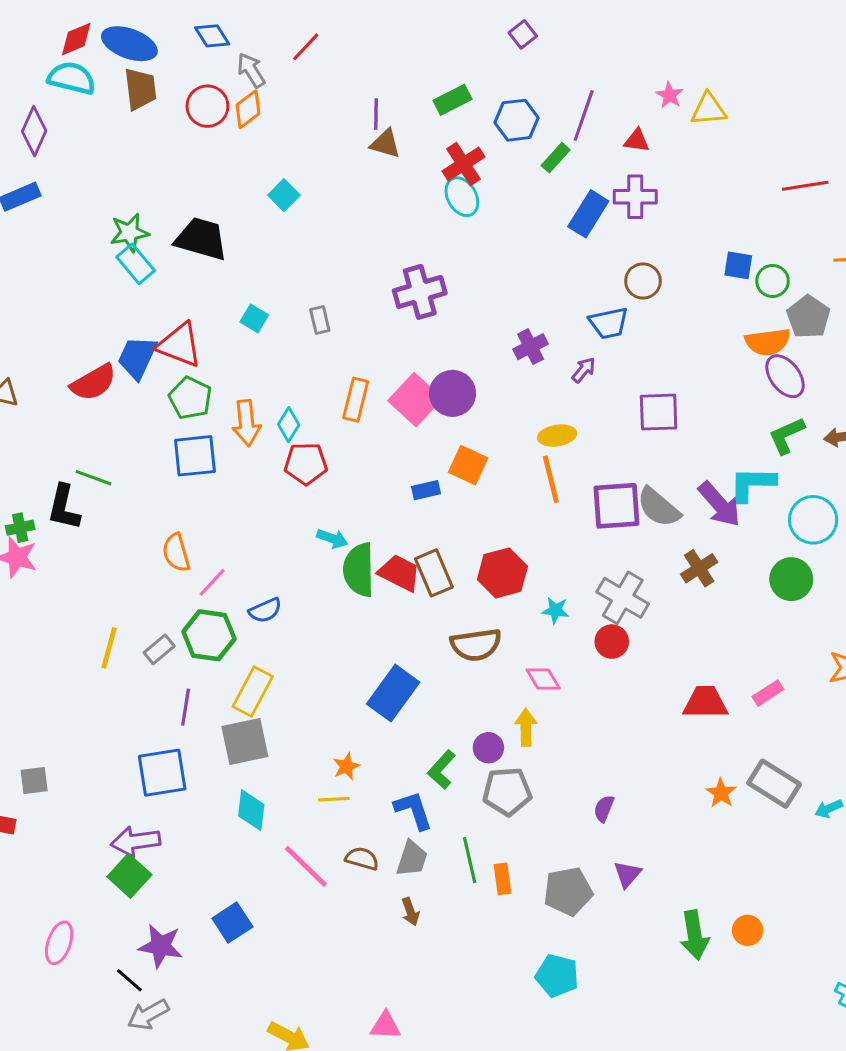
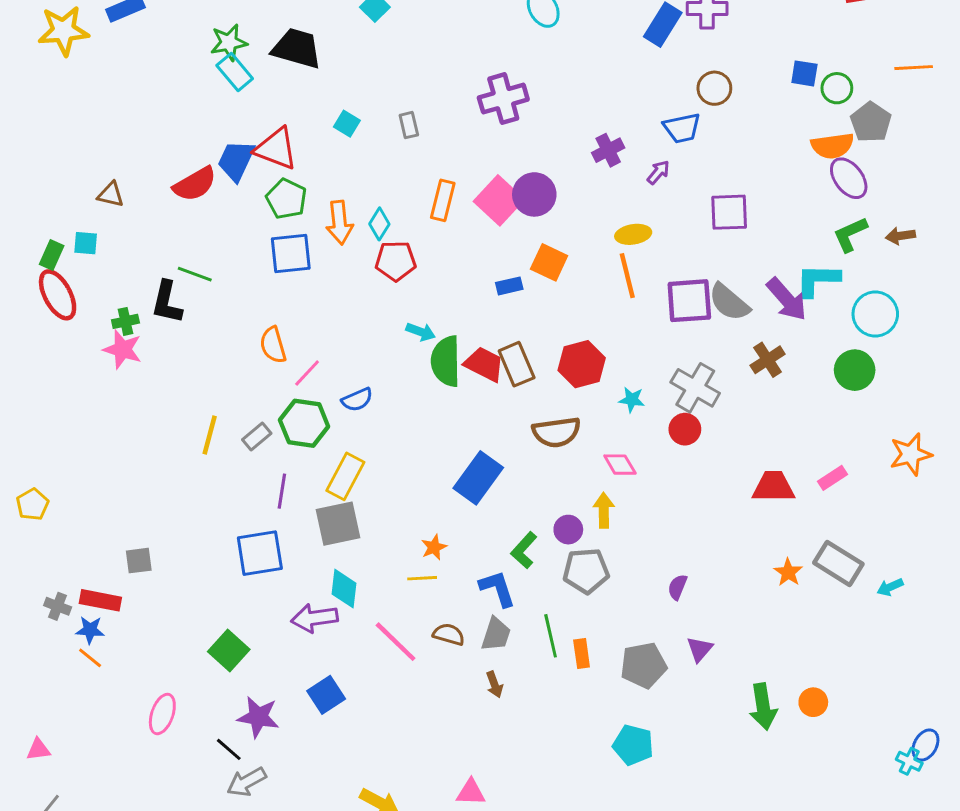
purple arrow: (136, 841) -> (314, 618), moved

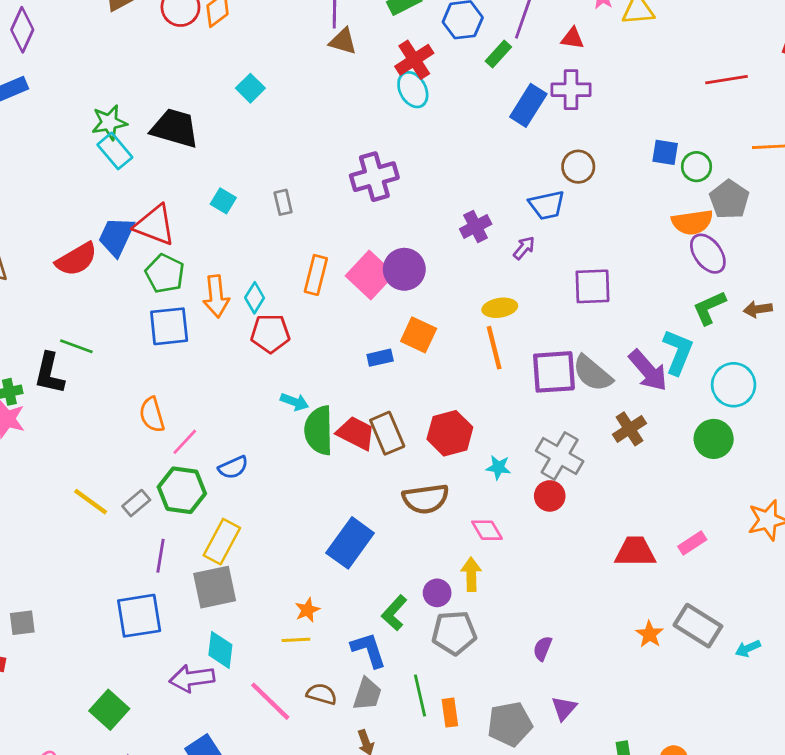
cyan L-shape: (818, 280) -> (678, 352), turned 111
yellow line: (210, 435) -> (91, 502), turned -69

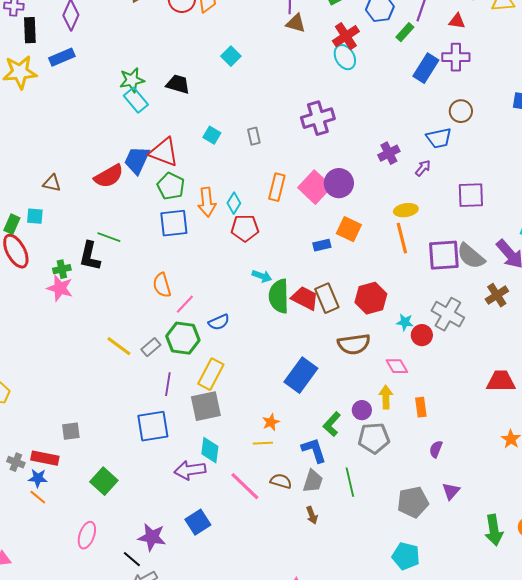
black trapezoid: (175, 128) -> (178, 84), size x0.7
red circle: (550, 496) -> (422, 335), moved
green square: (109, 710) -> (104, 481), moved
orange rectangle: (450, 713) -> (421, 407), moved

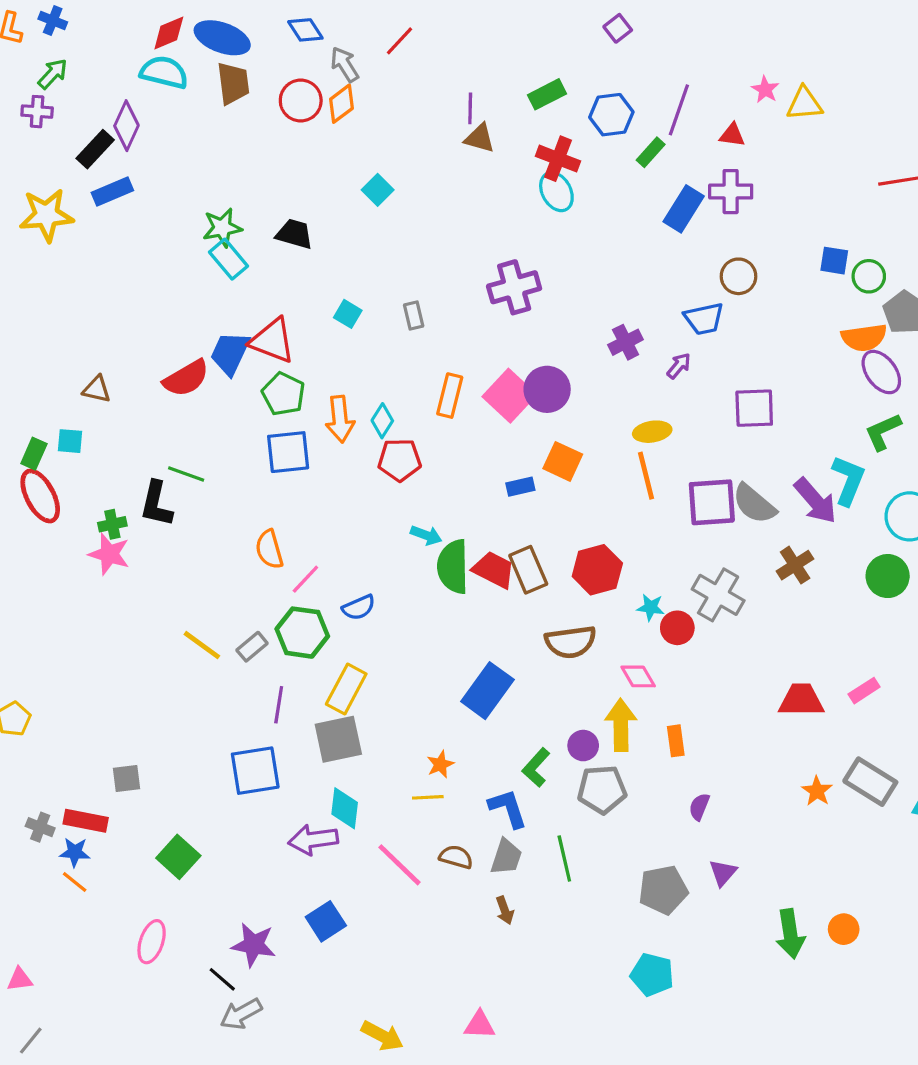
black rectangle: (30, 30) -> (95, 149), moved, turned 45
red cross: (346, 36) -> (558, 159), turned -36
yellow arrow: (386, 397) -> (621, 725), size x1.4

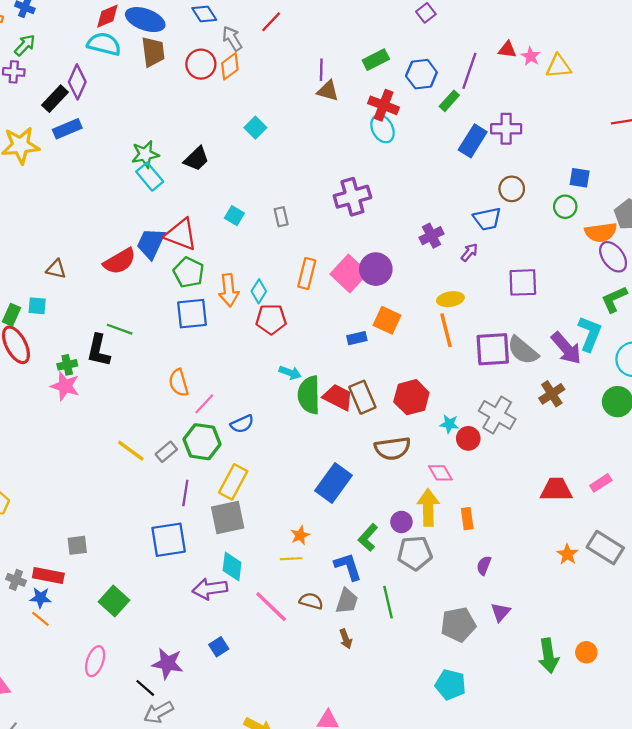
red triangle: (732, 135) -> (507, 50), moved
black trapezoid: (294, 234) -> (196, 159), turned 120
green circle: (869, 276) -> (565, 207), moved
blue square: (326, 921) -> (219, 647), size x0.7

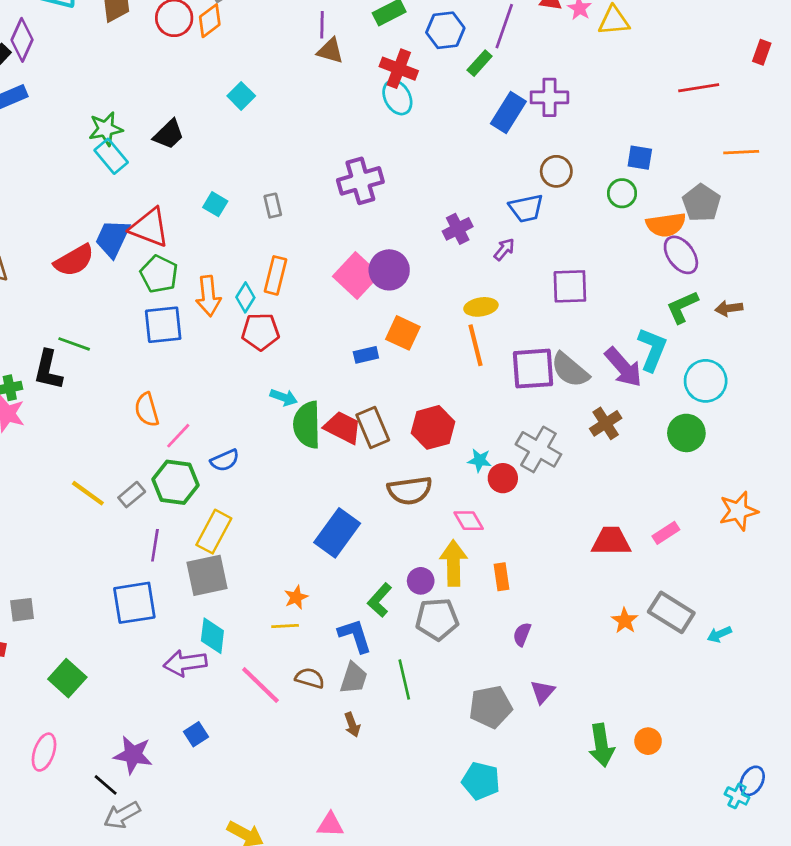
orange rectangle: (307, 274) -> (275, 275), moved

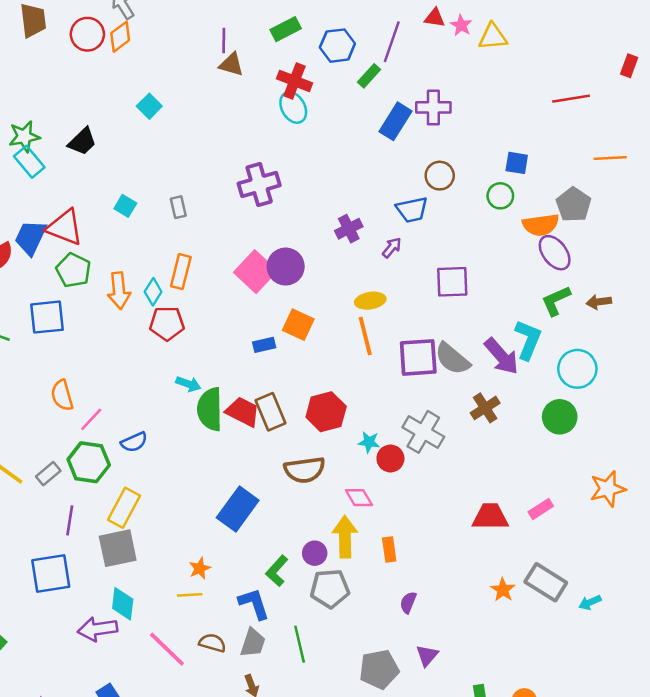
blue square: (163, 325) -> (47, 317), moved

